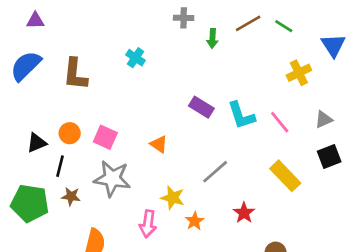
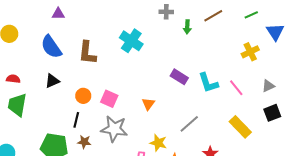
green line: (284, 26) -> (251, 15), moved, turned -56
cyan cross: (136, 58) -> (131, 41), size x1.6
blue semicircle: (26, 66) -> (51, 47), turned -80
black triangle: (37, 143) -> (52, 81), moved
orange triangle: (159, 144) -> (148, 104), turned 32

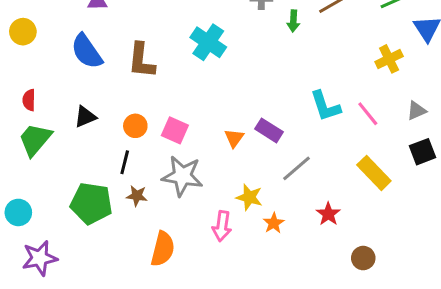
purple rectangle: (179, 77) -> (269, 130), moved
red semicircle: (13, 79) -> (29, 100), turned -96
black triangle: (52, 81) -> (85, 117), moved
green trapezoid: (17, 105) -> (35, 140), turned 30

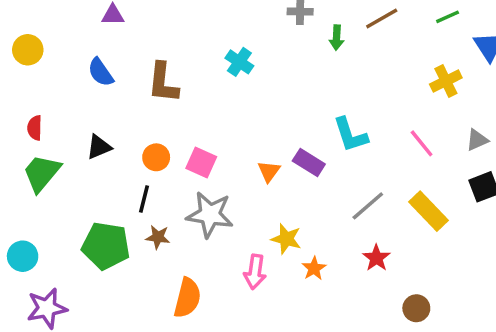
cyan cross: (208, 42) -> (239, 62), size x0.7
blue semicircle: (87, 51) -> (101, 72), size x0.7
cyan L-shape: (325, 106) -> (350, 135), moved
gray line: (296, 168) -> (368, 206), moved

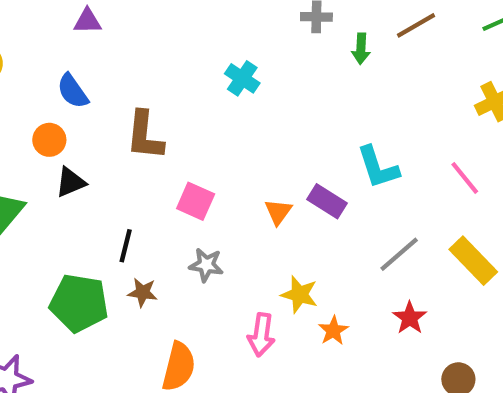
brown L-shape: (163, 83) -> (145, 136), moved
orange circle: (156, 157) -> (49, 140), moved
gray star: (210, 215) -> (206, 265), size x0.6

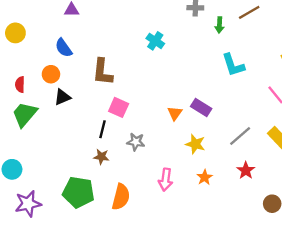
cyan L-shape: (378, 167) -> (233, 65), moved
pink square: (196, 201) -> (119, 107), moved
black line: (126, 246) -> (103, 129), moved
yellow star: (299, 295) -> (195, 144), moved
green pentagon: (79, 303) -> (78, 192), moved

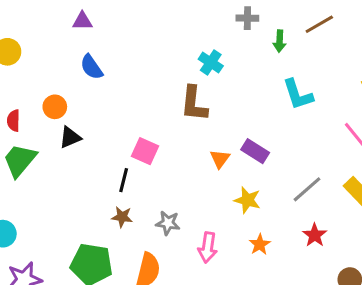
cyan cross: (155, 41) -> (211, 62), moved
blue semicircle: (64, 48) -> (91, 67), moved
brown L-shape: (103, 72) -> (194, 104), moved
gray star: (136, 142) -> (168, 223), moved

